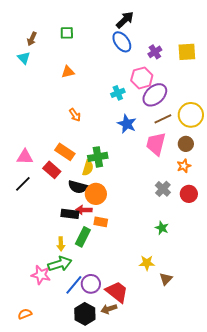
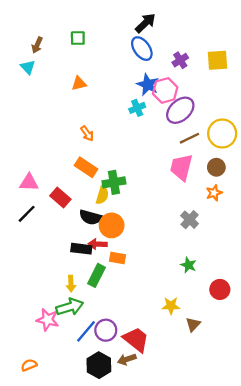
blue star: (127, 124) -> (148, 85), moved
orange rectangle: (65, 152) -> (86, 167), moved
red circle: (189, 194) -> (220, 289), moved

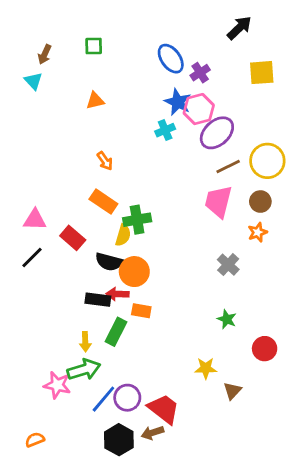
black arrow: (145, 23) -> (239, 28), moved
purple cross: (180, 60) -> (200, 73), moved

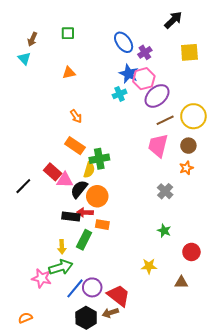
pink triangle: (35, 220) -> (65, 180), moved
black semicircle: (109, 262) -> (79, 189), turned 114
brown triangle: (232, 391) -> (181, 282), moved, turned 48

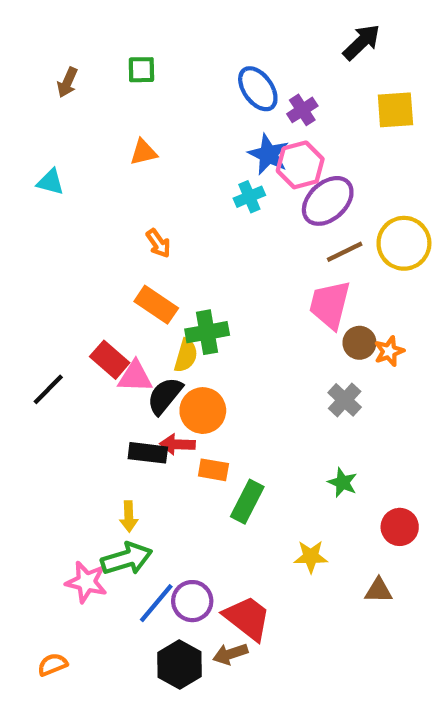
cyan triangle: (24, 58) -> (50, 182), moved, turned -32
brown circle: (188, 146) -> (359, 343), moved
green rectangle: (84, 240) -> (247, 502), moved

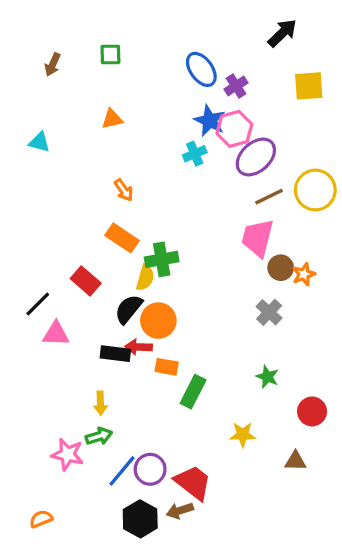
pink triangle: (135, 377) -> (56, 334), moved
green arrow: (127, 559) -> (99, 436), size x0.7

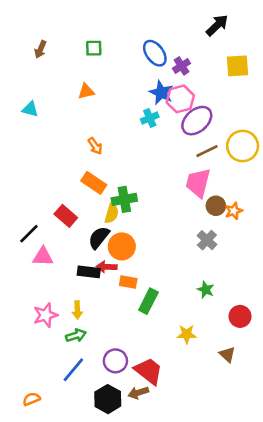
green square: (110, 55) -> (94, 48), moved
pink star: (67, 454) -> (45, 315), moved, turned -30
brown triangle: (296, 461) -> (227, 355), turned 42
blue line: (122, 471) -> (73, 370), moved

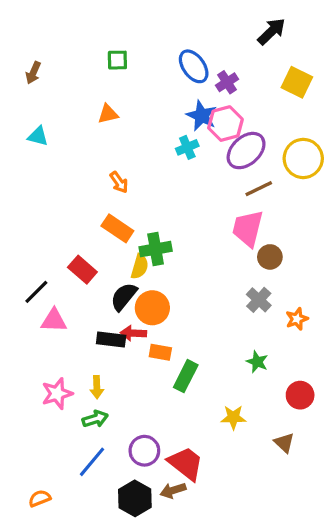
brown arrow: (40, 49) -> (33, 73), moved
yellow square: (237, 66) -> (297, 82), turned 30
yellow circle: (243, 146) -> (303, 158), moved
orange star: (234, 211) -> (297, 319), moved

